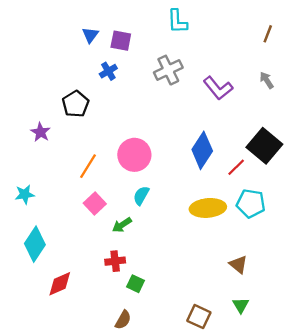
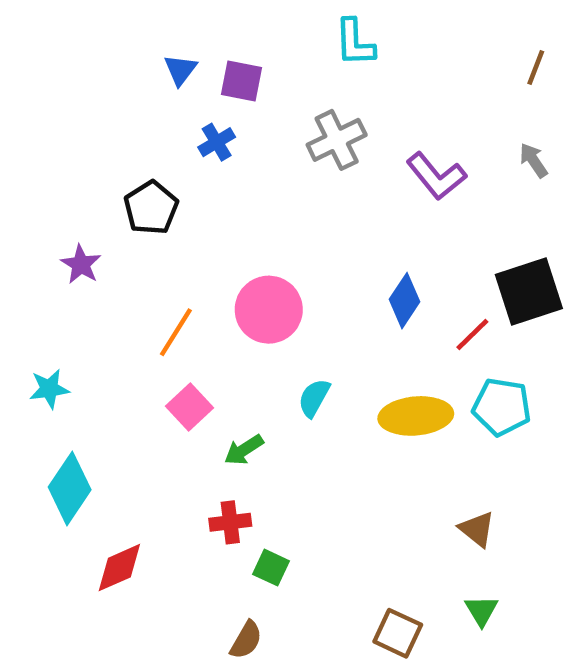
black square: (264, 146) -> (529, 292), turned 32
blue diamond: (202, 150) -> (404, 301), size x0.7
cyan semicircle: (141, 196) -> (314, 398), moved

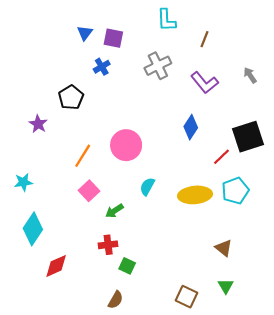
brown line: (536, 67) -> (205, 39), moved
blue diamond: (404, 301) -> (191, 127), moved
cyan pentagon: (502, 407) -> (235, 191), turned -30

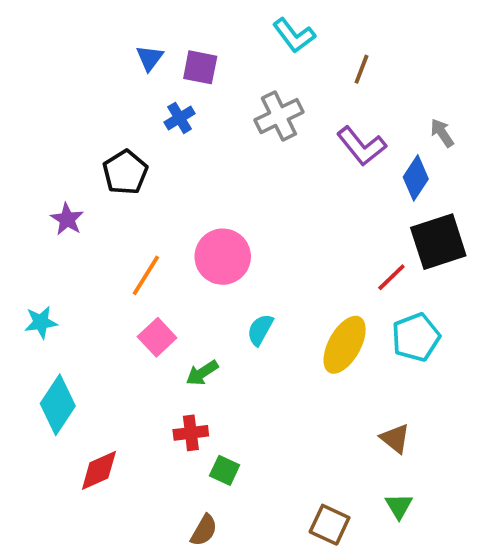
cyan L-shape: (166, 20) -> (294, 35), turned -35
blue diamond: (191, 127) -> (416, 178), moved
yellow ellipse: (195, 195) -> (345, 345), turned -56

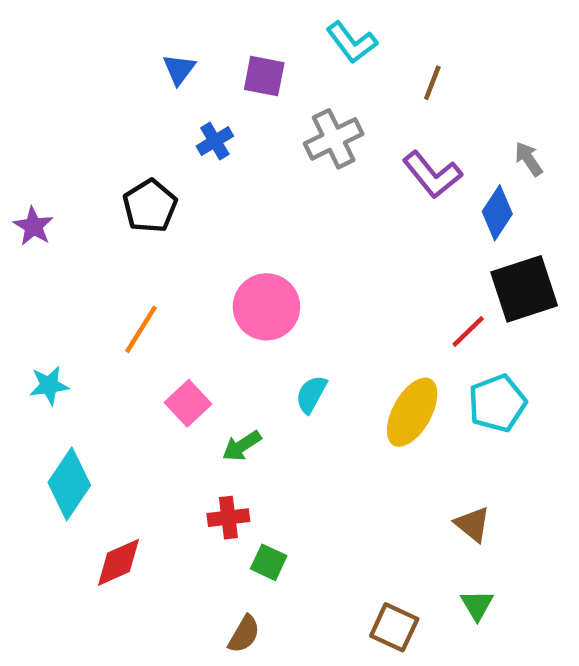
purple square: (200, 67) -> (264, 76), moved
purple star: (67, 219) -> (33, 226), moved
orange line: (146, 275) -> (141, 329), moved

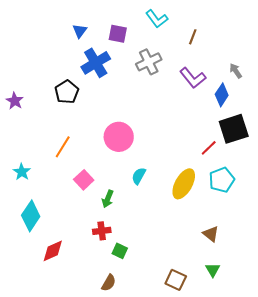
blue cross: (215, 141) -> (96, 63), size x1.8
cyan star: (49, 385) -> (22, 172), turned -30
green arrow: (242, 446) -> (108, 199), turned -36

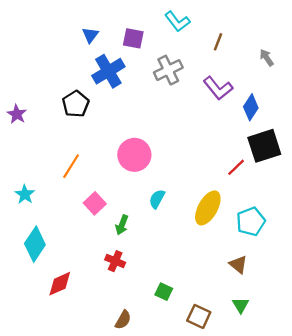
gray arrow: (236, 71) -> (267, 58), moved
cyan pentagon: (222, 180) -> (251, 222), moved
red cross: (102, 231) -> (115, 261), turned 30
green square: (120, 251) -> (164, 292), moved

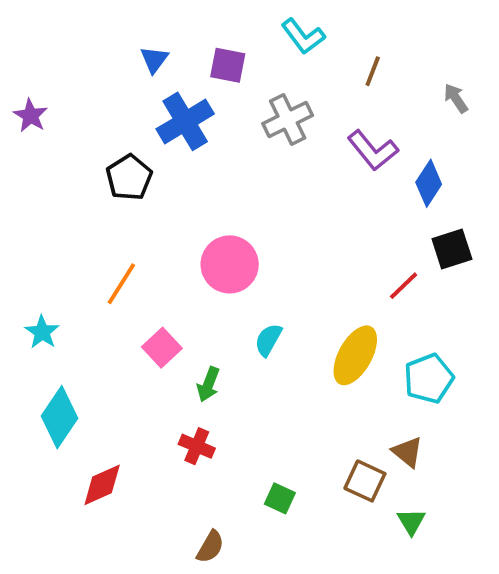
purple star: (17, 114) -> (30, 116), moved
black square: (264, 146) -> (452, 249), size x0.7
brown square: (199, 316) -> (365, 481), moved

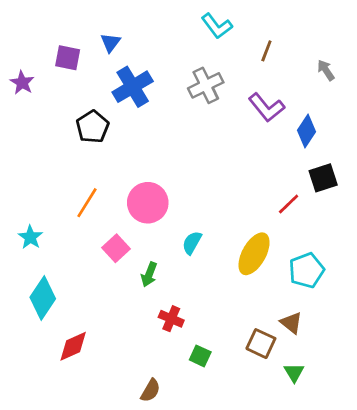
purple square: (228, 65) -> (68, 58), moved
pink circle: (230, 264) -> (148, 203), moved
red cross: (197, 446) -> (171, 319), moved

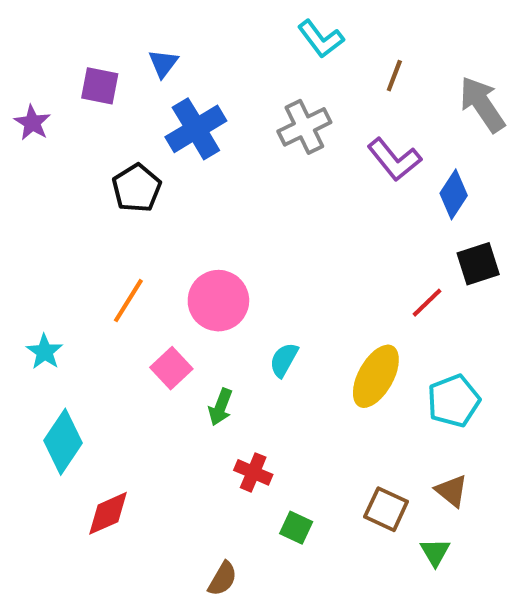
gray arrow: (326, 70) -> (482, 104), size x1.8
brown triangle: (291, 323) -> (452, 491), moved

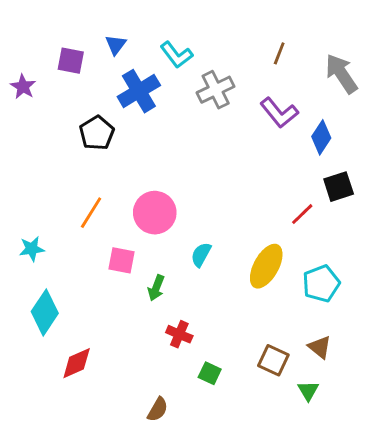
cyan L-shape: (321, 39) -> (176, 55), moved
cyan star: (45, 352) -> (32, 249), turned 30
pink square: (171, 368) -> (121, 260), turned -36

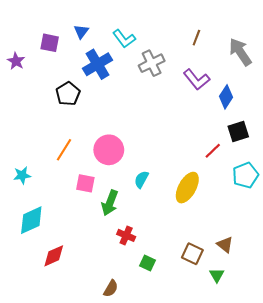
cyan pentagon: (321, 284) -> (245, 175), moved
green arrow: (156, 288) -> (110, 203), size x1.4
cyan diamond: (45, 312) -> (31, 220), turned 32

